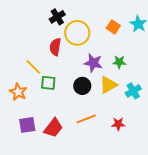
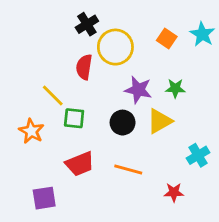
cyan cross: (133, 91) -> (198, 155), moved
orange line: (86, 119) -> (128, 170), turned 36
red star: (118, 124) -> (174, 192), moved
purple square: (27, 125) -> (44, 198), moved
red trapezoid: (53, 128) -> (80, 164), moved, turned 30

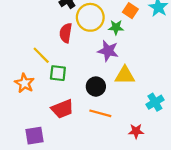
green star: (175, 88) -> (116, 27), moved
yellow triangle: (160, 121) -> (125, 75), turned 30
black circle: (123, 123) -> (96, 87), moved

